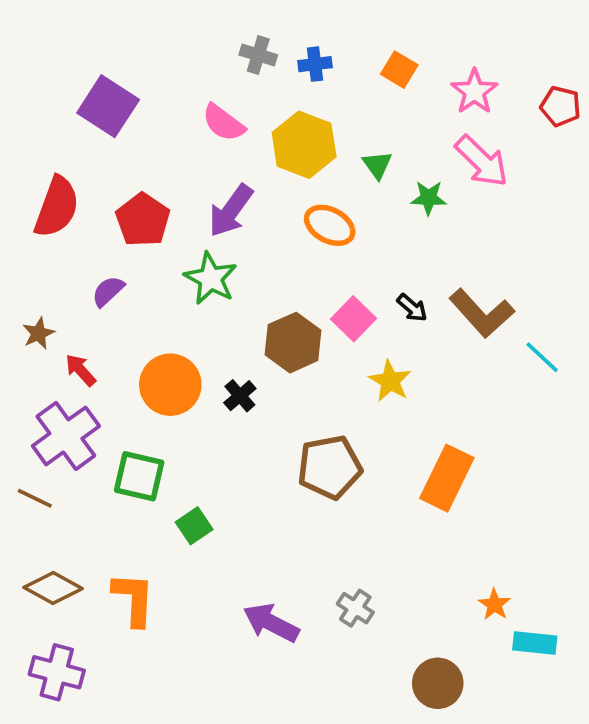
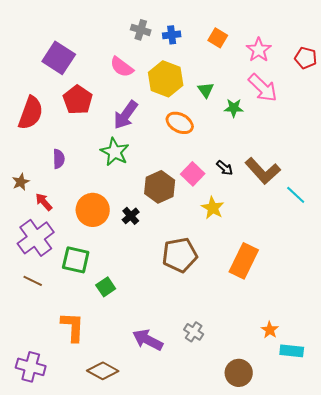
red pentagon: (143, 220) -> (78, 100), moved
purple semicircle: (108, 291) -> (59, 159), turned 132
brown line: (35, 498) -> (33, 281), moved
brown diamond: (53, 588) -> (103, 371), moved

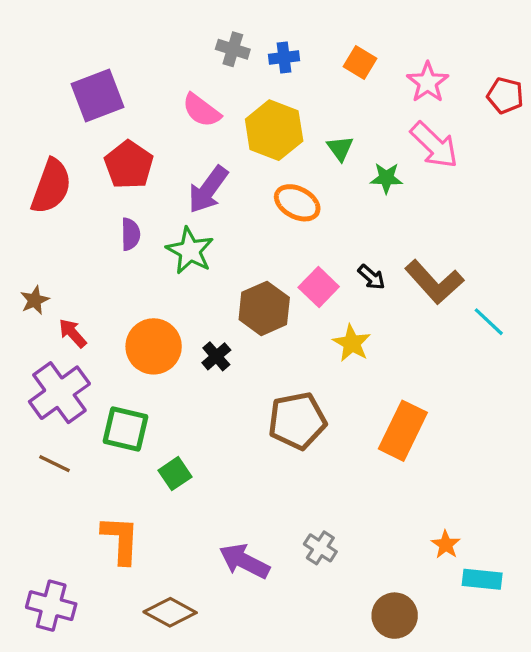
purple square: (59, 58) -> (97, 95), turned 36
purple semicircle: (59, 159) -> (130, 234), moved

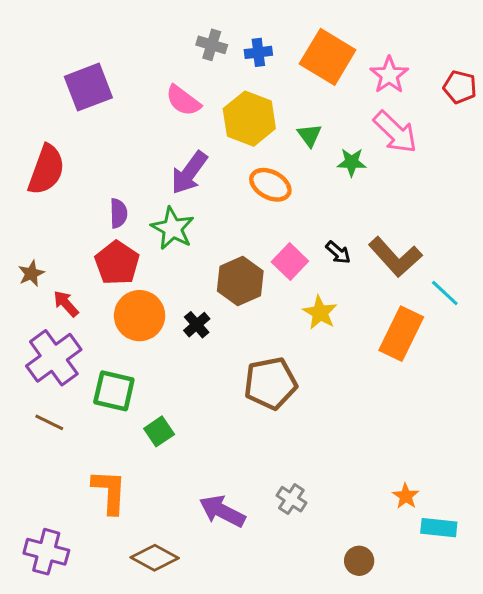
orange square: (360, 62) -> (328, 57), size x1.8
red pentagon: (129, 165) -> (117, 263), moved
orange rectangle: (403, 431) -> (401, 334), moved
brown circle: (395, 616) -> (359, 561), size x0.7

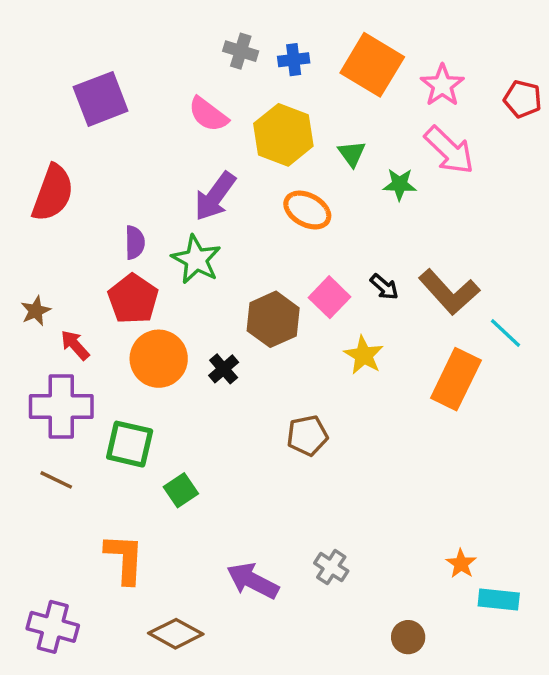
purple cross: (54, 358) -> (61, 406), turned 36
brown pentagon: (270, 383) -> (307, 436), size x0.7

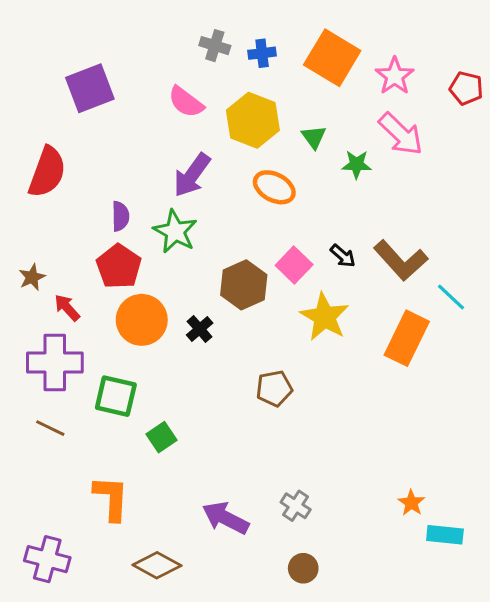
yellow star: (364, 355) -> (325, 317), size x1.4
brown circle: (408, 637) -> (303, 568), moved

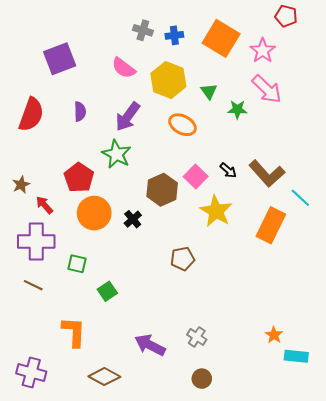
red pentagon: (466, 88) -> (286, 16), moved
purple semicircle: (120, 216) -> (80, 112), moved
green square: (116, 396) -> (77, 264), size x0.7

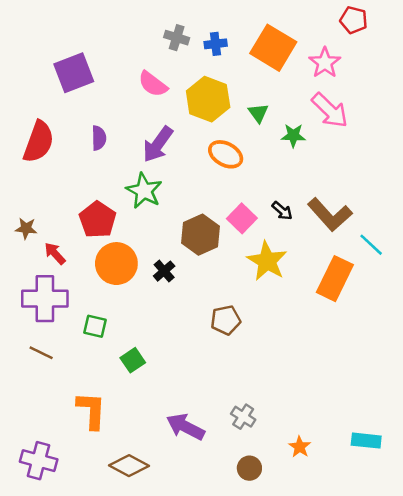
brown star: (21, 185) -> (26, 228), turned 30
orange star: (274, 335) -> (300, 447), moved

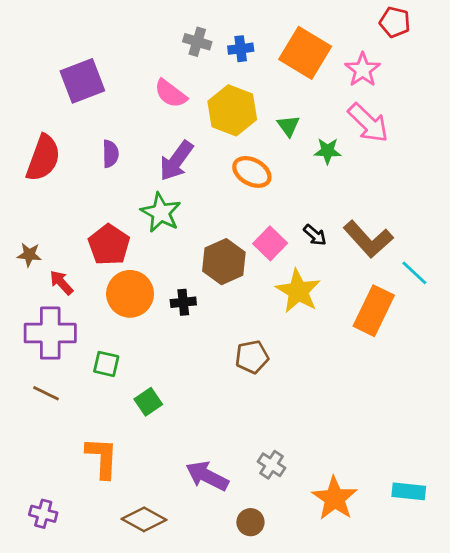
black cross: (164, 271) -> (183, 302), turned 35
orange star: (300, 447) -> (335, 498), size x1.8
purple cross: (39, 461) -> (43, 514), size x0.7
brown circle: (249, 468) -> (250, 522), moved

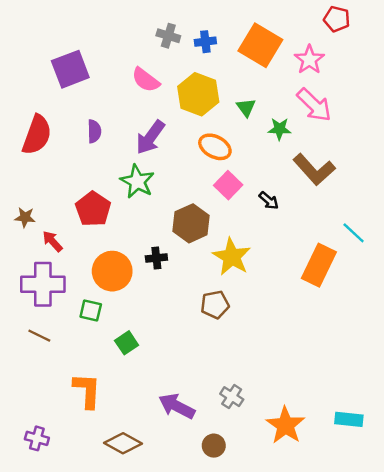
brown L-shape: (368, 239) -> (314, 170), moved
pink square: (270, 243) -> (228, 185), moved
yellow star: (298, 291) -> (232, 257), moved
orange circle: (130, 294) -> (112, 271), moved

